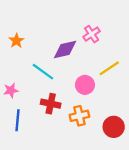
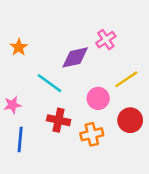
red circle: (114, 127) -> (130, 120), moved

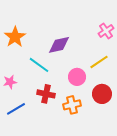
pink cross: (106, 40) -> (106, 31), moved
orange star: (19, 47) -> (15, 37), size x1.5
blue line: (20, 139) -> (16, 109), turned 54

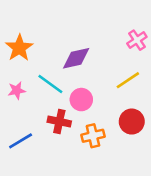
pink circle: (77, 77) -> (81, 100), moved
pink star: (10, 82) -> (17, 91), moved

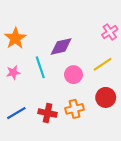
cyan line: (50, 84) -> (40, 67), turned 35
pink circle: (81, 100) -> (73, 75), moved
red cross: (59, 122) -> (48, 113), moved

